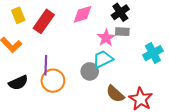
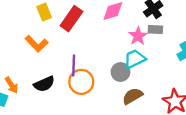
brown semicircle: (115, 94) -> (132, 96), moved, turned 108

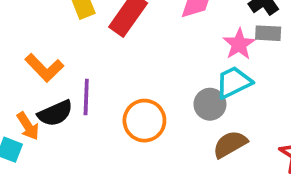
orange L-shape: (37, 44) -> (44, 68), moved
purple line: (74, 65) -> (86, 97), moved
black semicircle: (44, 84) -> (55, 113), moved

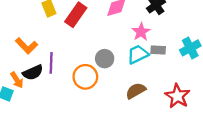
gray rectangle: (268, 33) -> (158, 50), moved
gray circle: (210, 104) -> (105, 59), moved

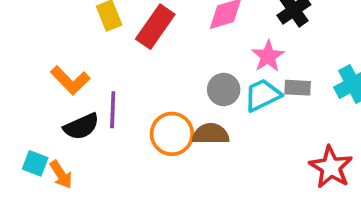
gray circle: (105, 59) -> (224, 90), moved
orange arrow: (17, 80) -> (61, 175), moved
brown semicircle: (136, 91) -> (211, 134), moved, turned 30

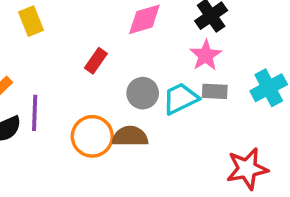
red rectangle: (155, 27) -> (96, 61), moved, size x0.6
pink star: (268, 56) -> (206, 55), moved
red star: (331, 167) -> (247, 169), turned 30

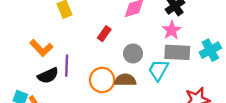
gray rectangle: (215, 91) -> (177, 52), size x1.6
cyan trapezoid: (180, 99) -> (158, 70), moved, turned -35

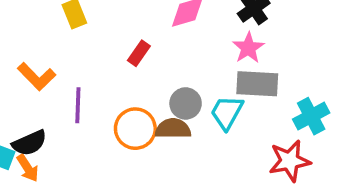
cyan cross: (210, 50) -> (311, 116), moved
gray circle: (133, 53) -> (186, 103), moved
black semicircle: (48, 76) -> (29, 143), moved

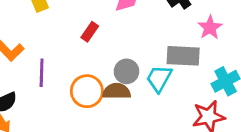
pink star: (248, 48) -> (210, 28), moved

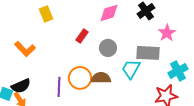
gray circle: (126, 71) -> (108, 48), moved
purple line: (42, 73) -> (59, 87), moved

